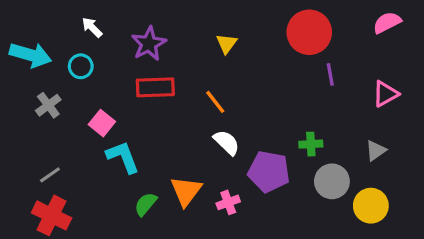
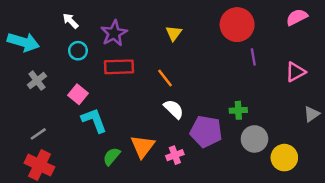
cyan circle: (81, 66) -> (78, 51), moved
gray triangle: (376, 151) -> (312, 114), moved

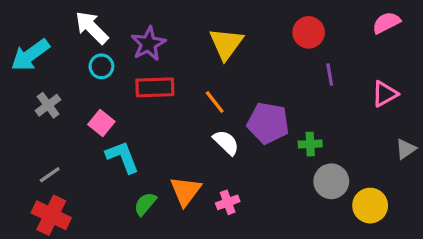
white arrow: (71, 21) -> (92, 28), size x1.6
red circle: (237, 25) -> (309, 32), size x0.7
yellow triangle: (174, 33) -> (226, 44), size x1.6
cyan arrow: (23, 42) -> (30, 55), turned 128
purple pentagon: (206, 131) -> (268, 123), moved

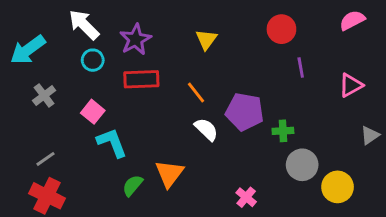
yellow triangle: (226, 44) -> (206, 39), size x0.7
pink cross: (228, 202) -> (246, 197), moved, turned -30

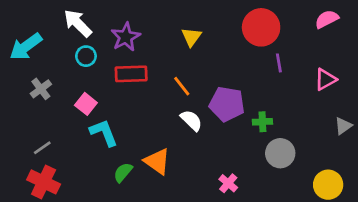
red circle: (281, 29) -> (261, 27), size x1.4
orange triangle: (169, 174) -> (157, 161), turned -32
yellow circle: (338, 187) -> (328, 185), moved

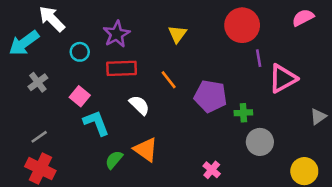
white arrow: (78, 23) -> (52, 19), moved
pink triangle: (325, 79) -> (283, 78), moved, size x1.4
white semicircle: (191, 120) -> (139, 105), moved

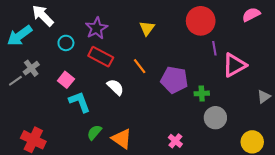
red rectangle: (122, 68) -> (101, 57), turned 30
gray line: (39, 137) -> (15, 81), moved
orange triangle: (146, 150) -> (122, 139), moved

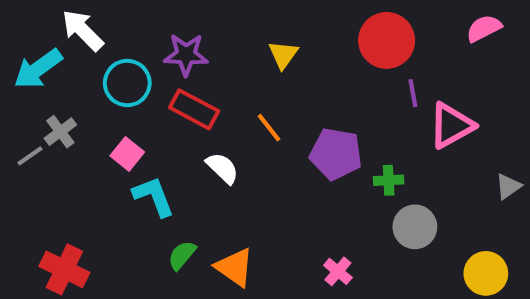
purple star: (96, 28) -> (186, 55), turned 30
cyan circle: (66, 43) -> (127, 83), size x1.5

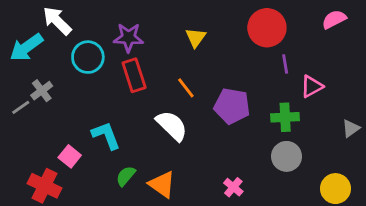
red rectangle: (194, 109) -> (134, 75), turned 44
pink triangle: (451, 126) -> (312, 86), size x0.7
pink square: (127, 154) -> (70, 156), moved
white semicircle: (222, 168) -> (172, 126), moved, size x1.4
green cross: (389, 180) -> (285, 117), moved, size x1.4

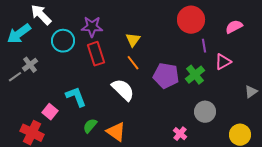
pink semicircle: (334, 19) -> (234, 27), moved
yellow triangle: (196, 37) -> (133, 40), moved
green cross: (285, 117) -> (195, 75), moved, turned -36
pink cross: (233, 187) -> (180, 134), moved

